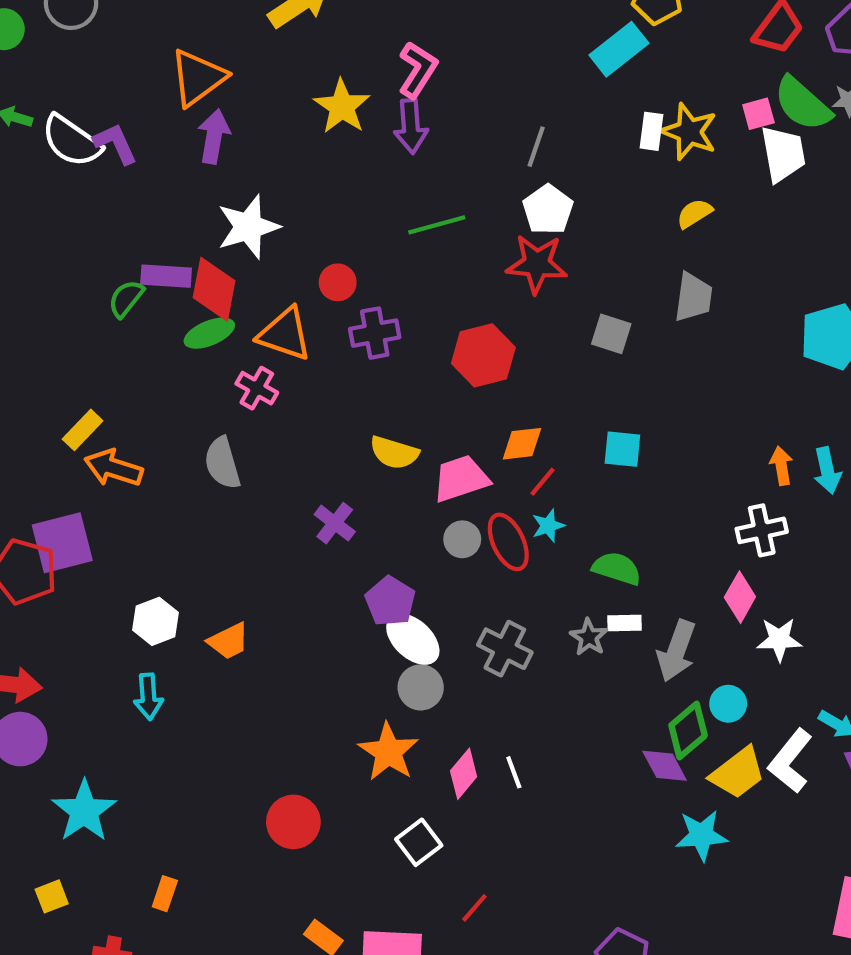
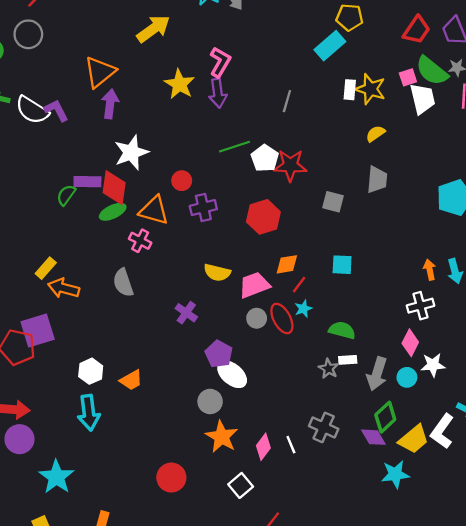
white pentagon: (548, 210) -> (265, 158), moved
gray cross: (505, 649) -> (324, 427), moved
gray circle: (421, 687) -> (210, 401), moved
cyan arrow: (148, 697) -> (89, 413), size x1.4
cyan circle: (728, 704) -> (407, 377), moved

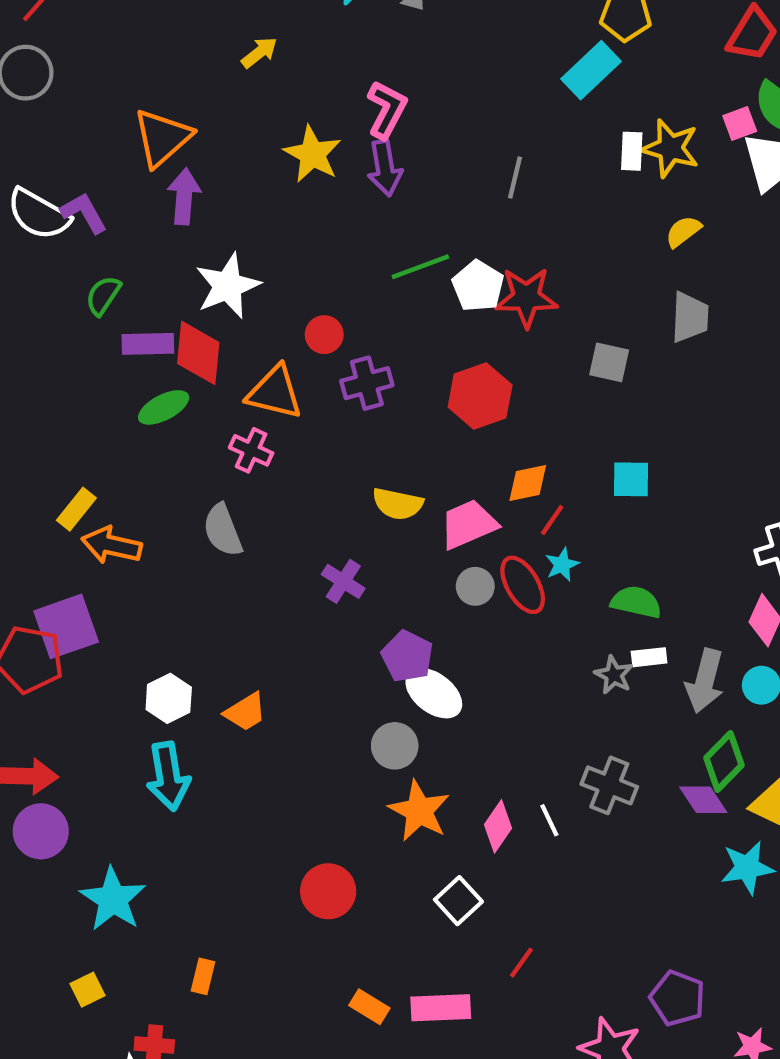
yellow arrow: (153, 29) -> (259, 52), size x0.6
green semicircle: (66, 195) -> (103, 295), moved
green ellipse: (113, 212) -> (164, 407), moved

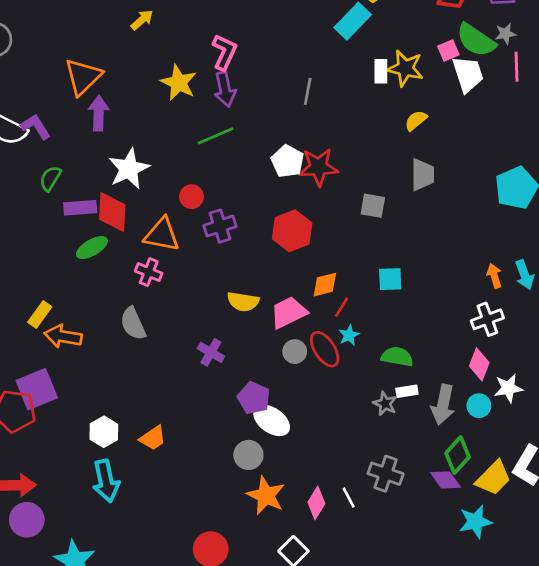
green line: (420, 267) -> (216, 136), moved

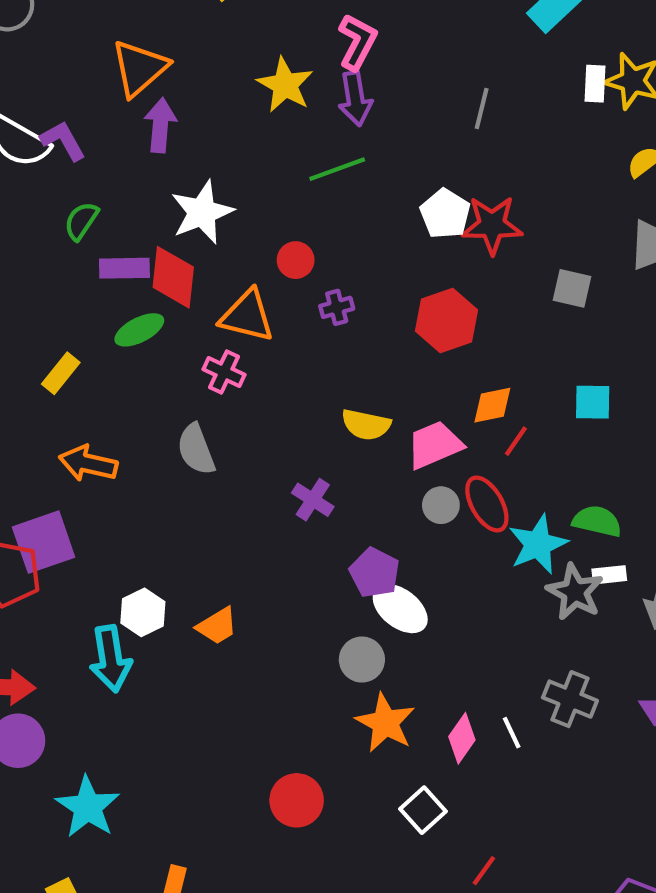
purple cross: (220, 226) -> (337, 307), size x0.7
yellow rectangle: (40, 315) -> (61, 373), moved
cyan star: (349, 335) -> (538, 544), moved, size x1.8
gray star: (385, 404) -> (575, 592), size x1.5
cyan arrow: (106, 481) -> (111, 659), moved

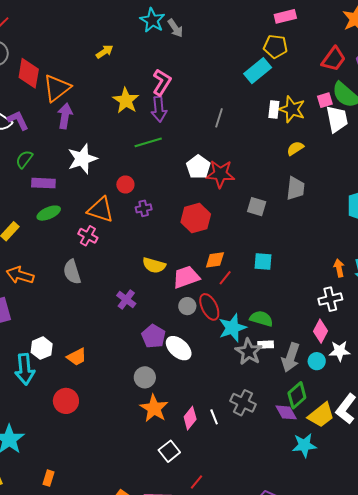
red diamond: (173, 277) -> (29, 73), moved
white ellipse: (400, 609) -> (179, 348), moved
red circle: (297, 800) -> (66, 401), moved

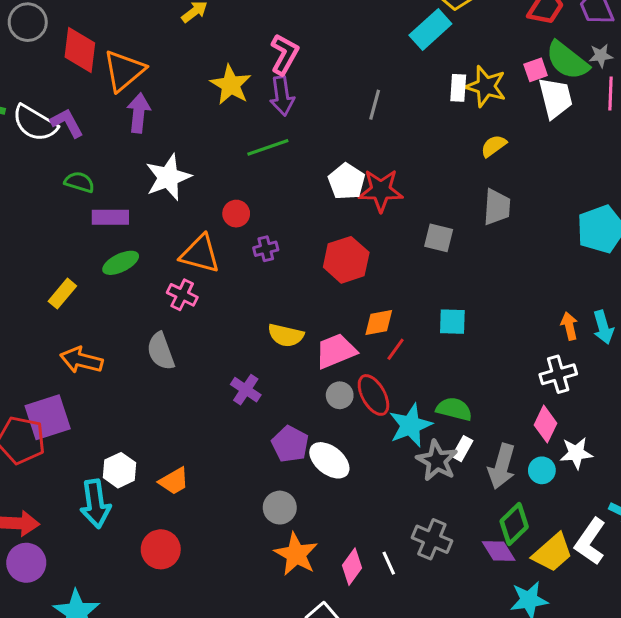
green semicircle: (24, 159) -> (79, 182), turned 72
white rectangle: (266, 345) -> (462, 449), turned -56

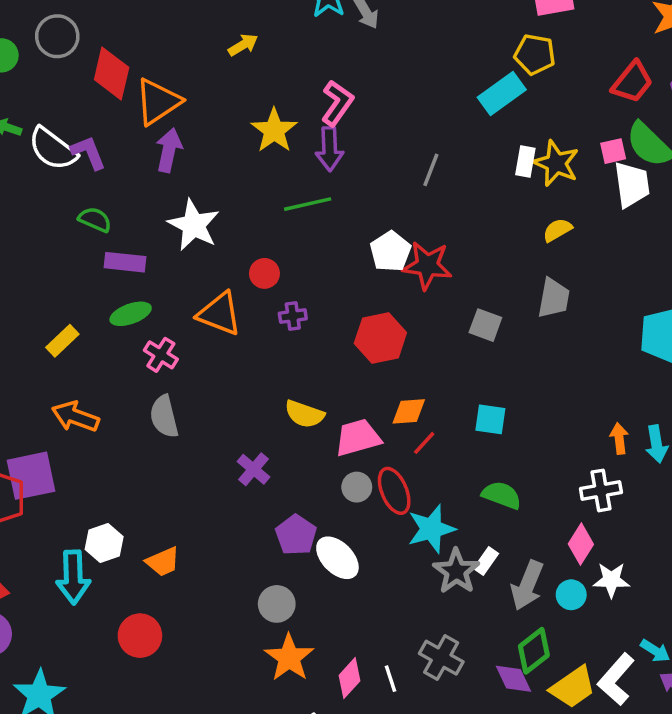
white star: (168, 177) -> (194, 225), turned -30
pink cross: (182, 295) -> (161, 355), moved
green semicircle: (454, 409) -> (502, 495), moved

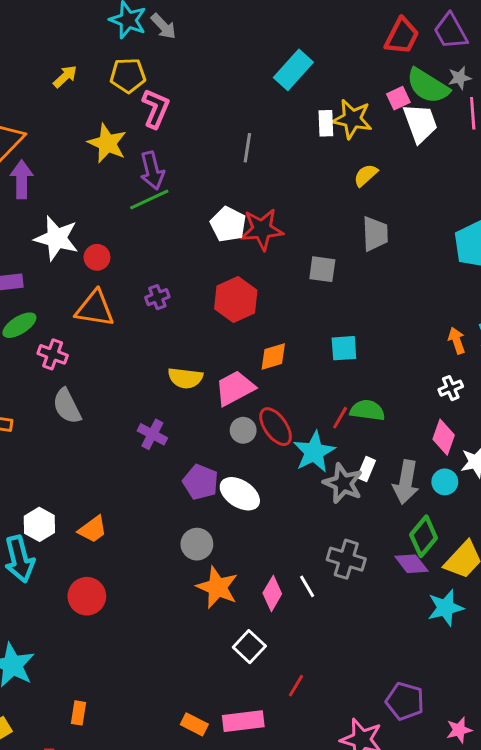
yellow pentagon: (535, 54) -> (128, 75), moved
purple arrow: (330, 149) -> (152, 171), moved
red circle: (264, 273) -> (97, 257), moved
red line: (424, 443) -> (340, 418), moved
white cross: (601, 490) -> (451, 388), size x0.7

